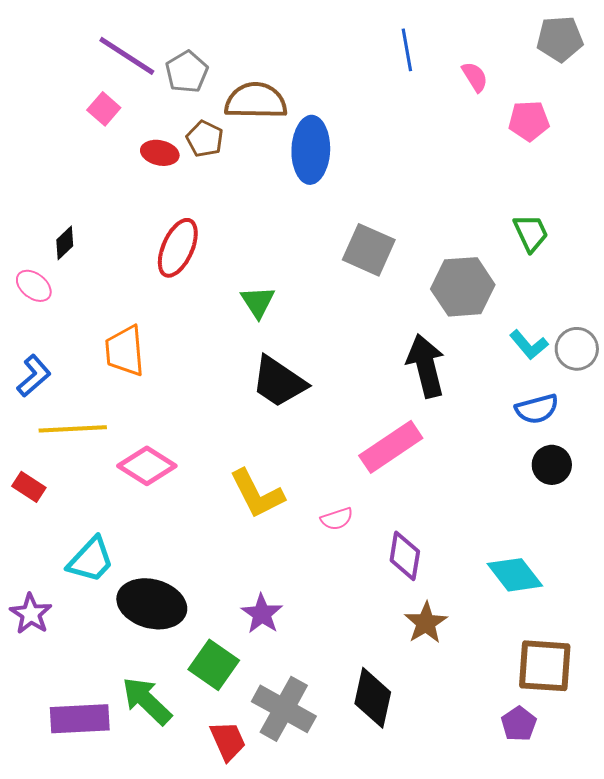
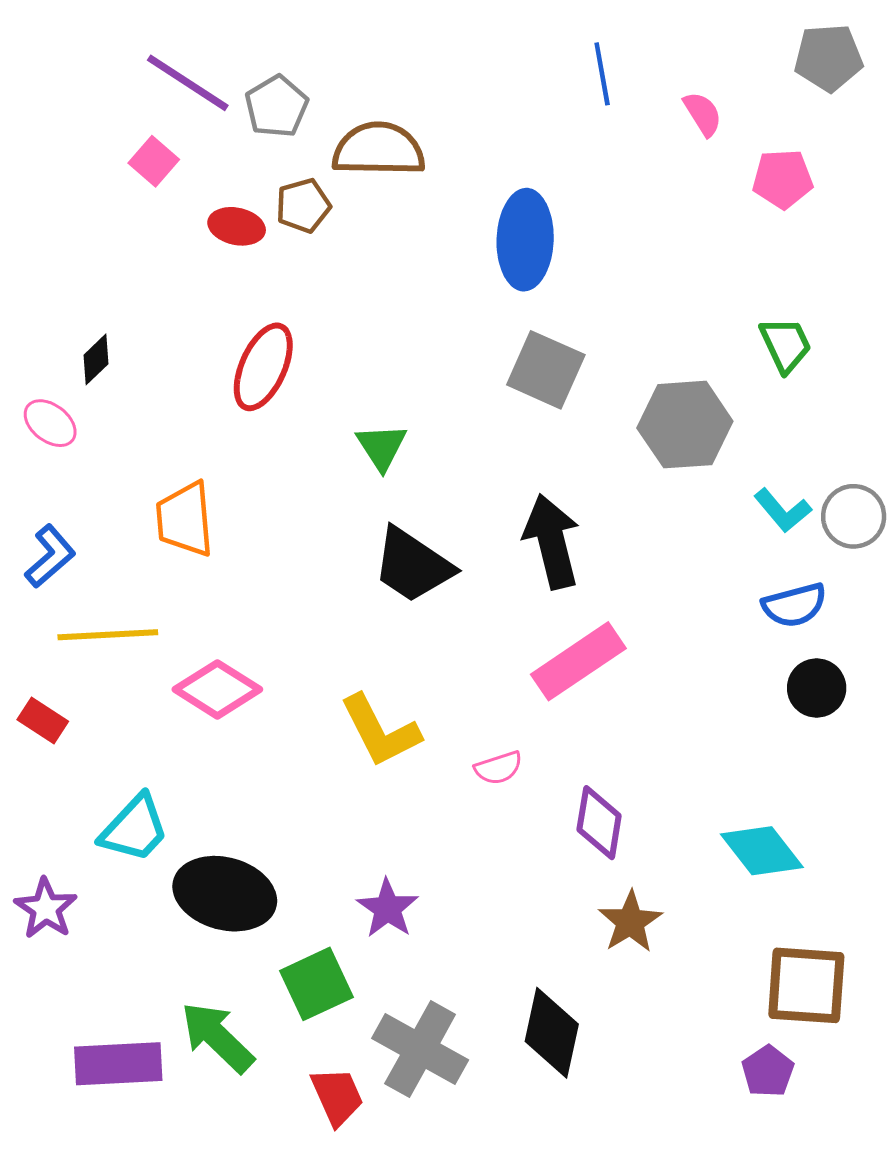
brown pentagon: (205, 139) -> (303, 206), turned 30
blue ellipse: (311, 150) -> (525, 240), moved
black arrow: (426, 366) -> (552, 541), moved
green square: (214, 665) -> (316, 984), turned 30

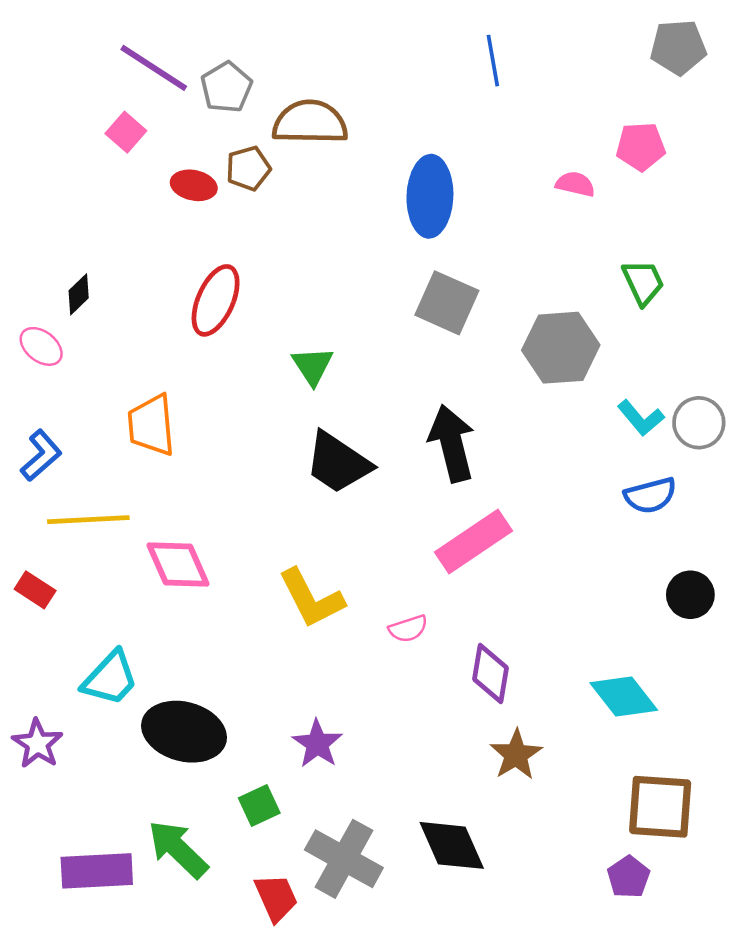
pink semicircle: (703, 114) -> (575, 184), moved, turned -45
black circle: (817, 688) -> (690, 595), moved
pink diamond: (217, 689) -> (178, 564), turned 34
green square: (316, 984) -> (259, 806), size x0.7
black diamond: (552, 1033) -> (452, 845), turned -36

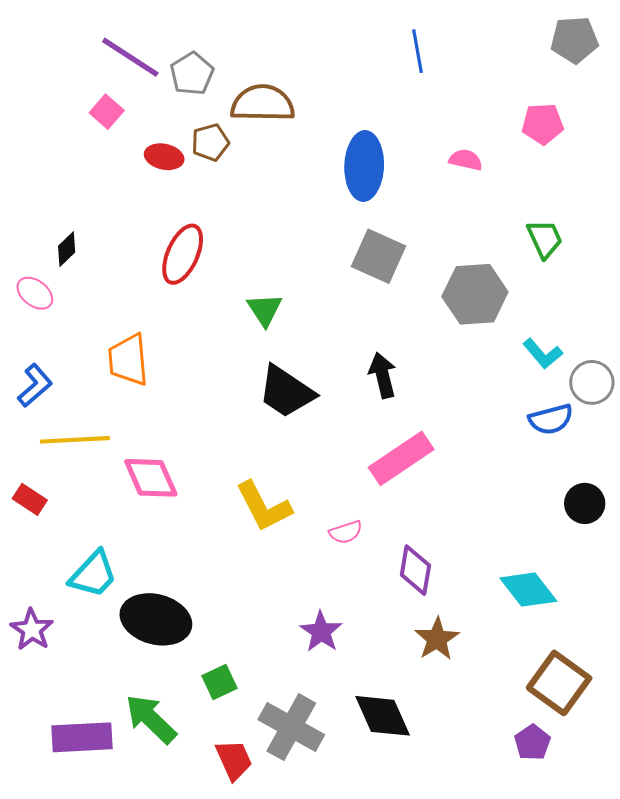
pink semicircle: (575, 184) -> (466, 160), moved
gray circle: (699, 423) -> (592, 382), moved
black arrow: (452, 443) -> (383, 375), size x0.7
purple star: (317, 744) -> (321, 632), moved
brown square: (660, 807) -> (559, 683), turned 32

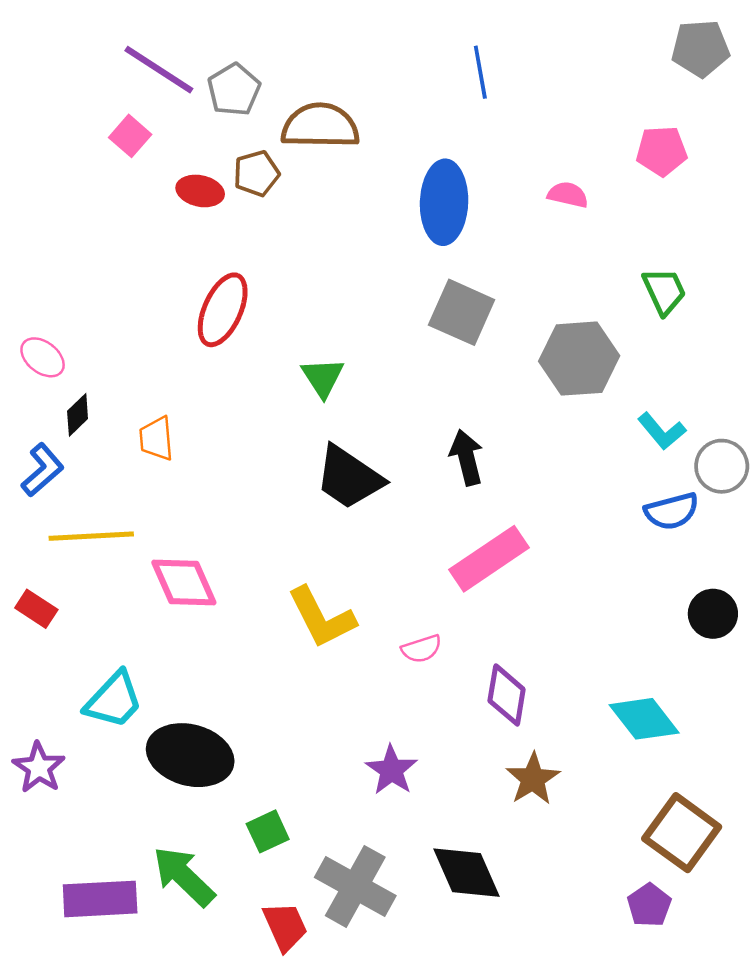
blue line: (417, 51) -> (480, 72), moved
black diamond: (67, 249) -> (78, 415), moved
orange trapezoid: (128, 360) -> (156, 439), size x0.7

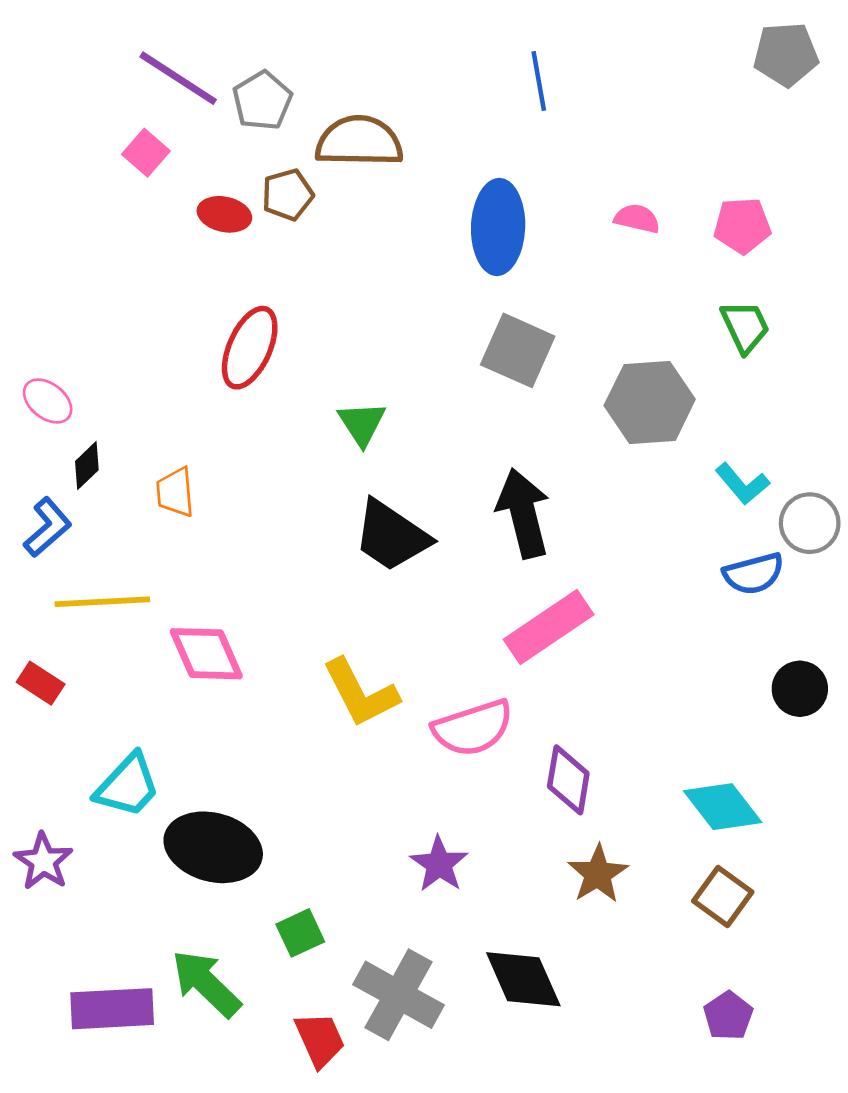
pink pentagon: (662, 151) -> (742, 226), moved
black arrow: (467, 457) -> (523, 513), size x1.4
pink semicircle: (422, 649) -> (473, 728), size x1.8
brown square: (682, 833) -> (723, 896), moved, size x0.7

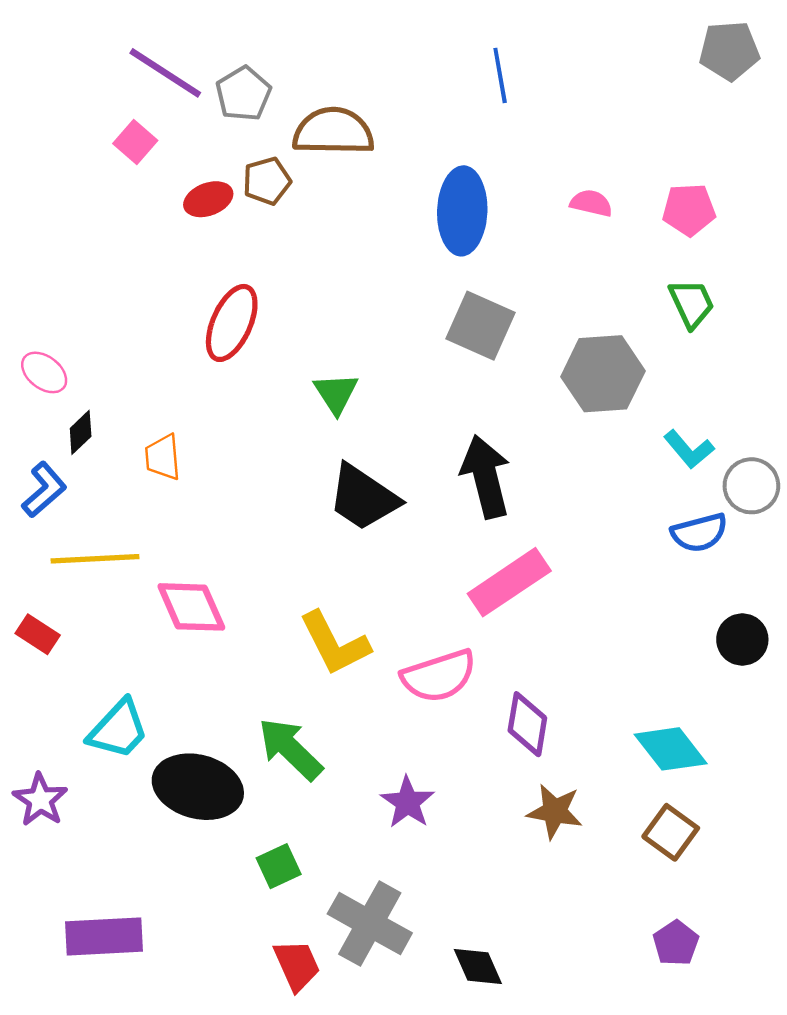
red ellipse: (224, 214) -> (208, 199), turned -33
brown star: (598, 874) -> (555, 811), turned -30
black diamond: (523, 979) -> (478, 966), moved, size x0.7
green arrow: (206, 983) -> (290, 749), moved

